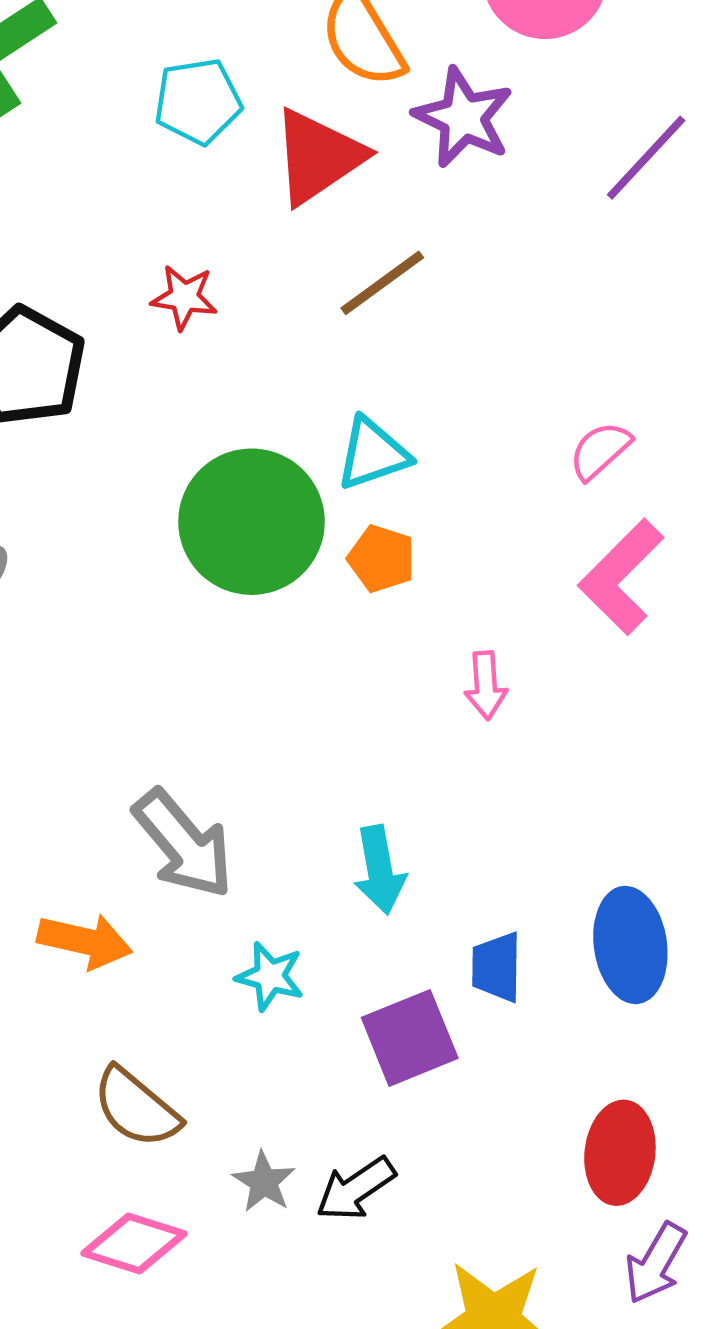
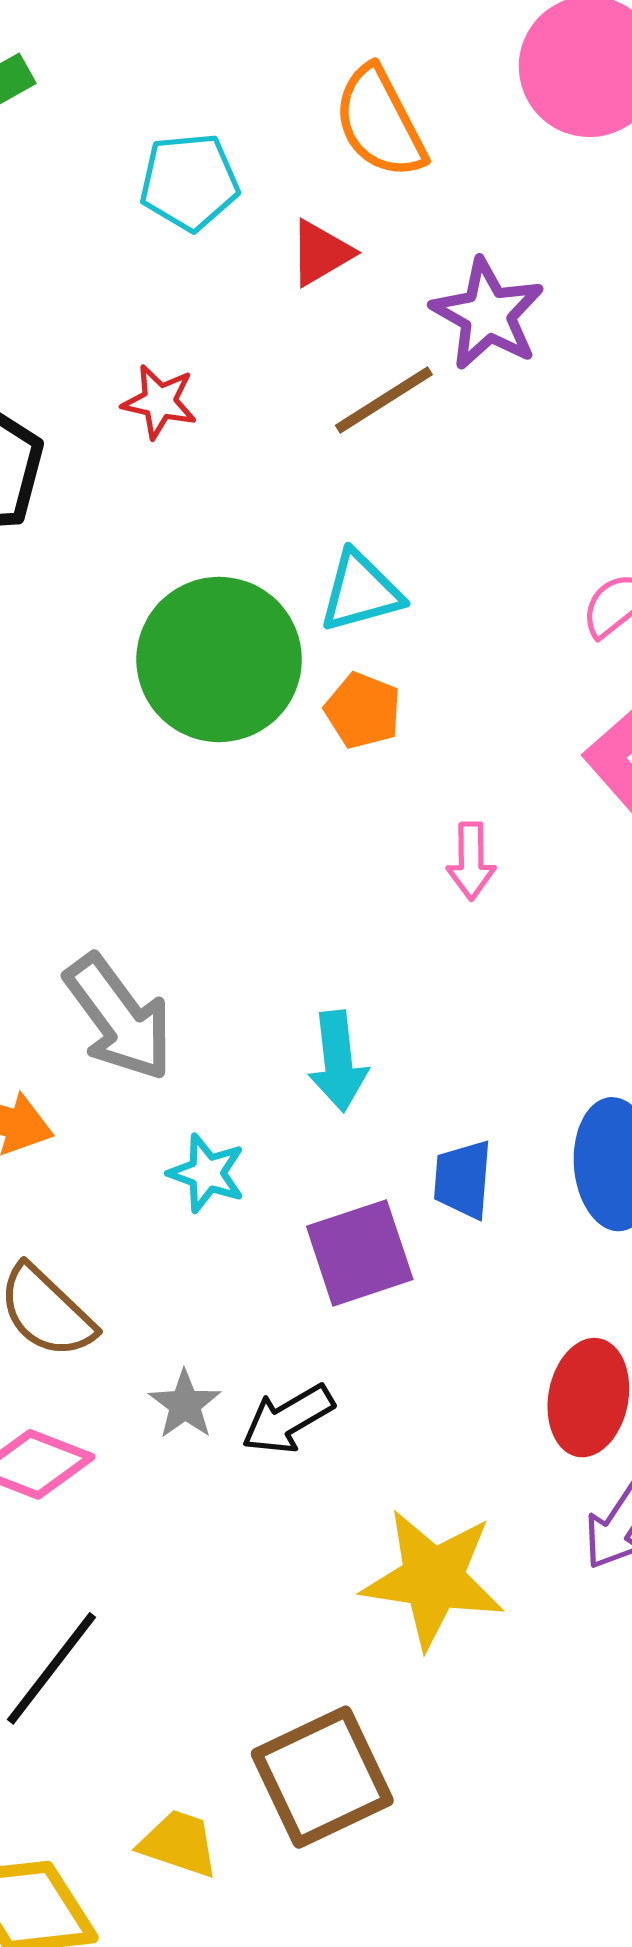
purple star: (463, 117) -> (488, 314), moved
red triangle: (318, 157) -> (321, 253), size x0.6

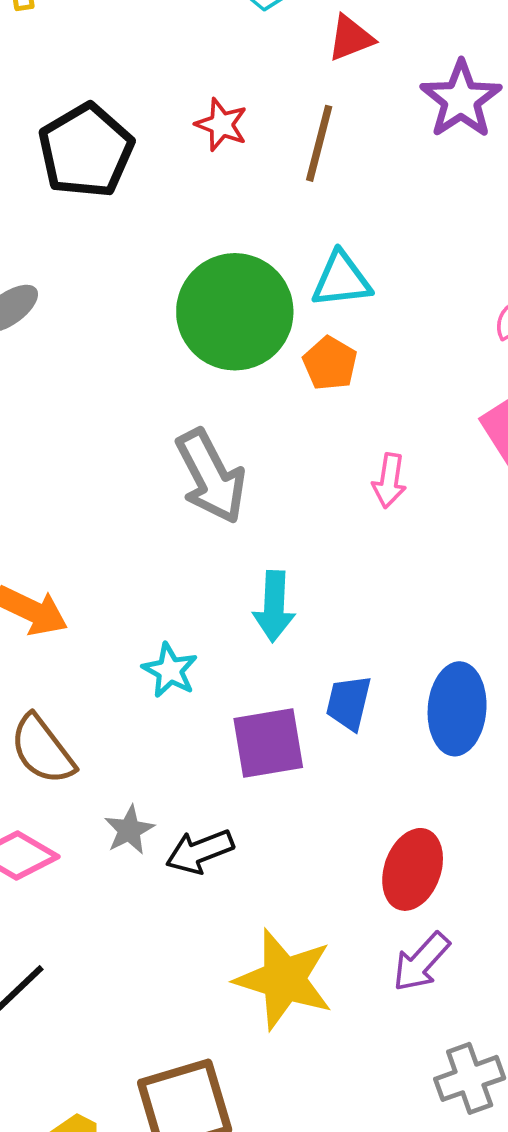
brown line: (384, 400) -> (319, 143), moved, turned -52
gray arrow: (119, 1018) -> (211, 476), moved

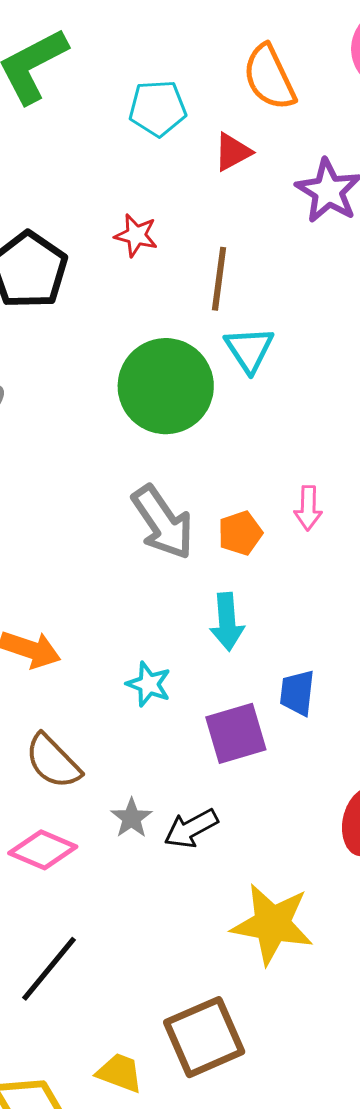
brown line: (319, 143) -> (219, 279), moved
cyan triangle: (341, 280) -> (249, 349), turned -50
orange pentagon: (330, 363) -> (240, 533), moved, turned 30

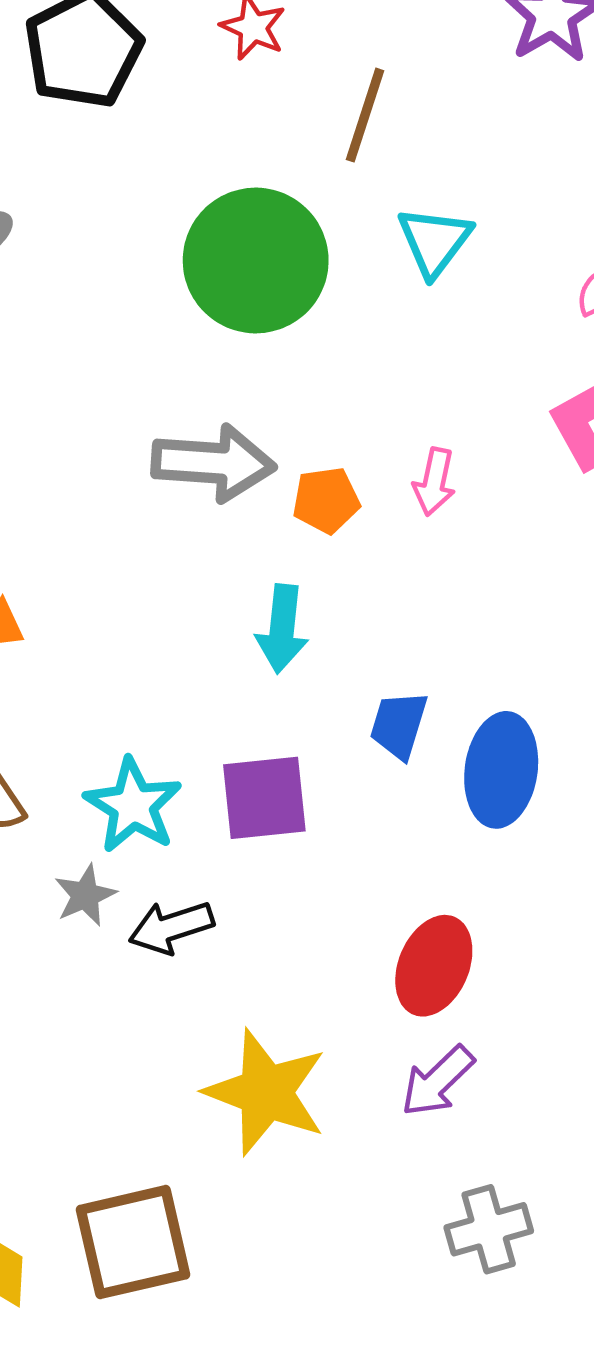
cyan triangle: (249, 349) -> (435, 241), moved
gray arrow: (163, 522) -> (213, 463), turned -62
cyan star: (149, 684) -> (133, 805), moved, size x1.4
blue trapezoid: (297, 693) -> (399, 725), moved

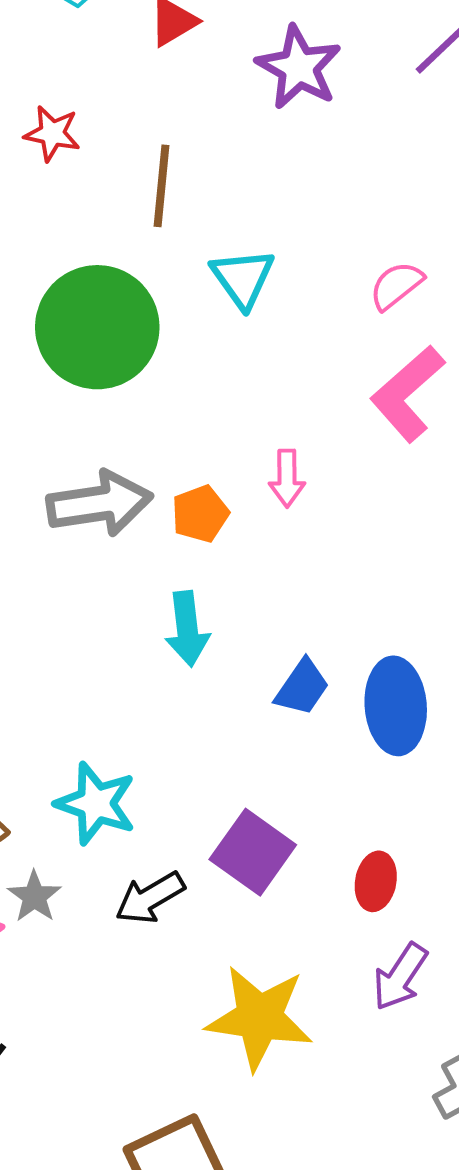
blue trapezoid: (399, 725) -> (302, 687), turned -150
purple square: (264, 798) -> (253, 852), moved, turned -36
gray star: (85, 895) -> (34, 897), moved
red ellipse: (434, 966) -> (376, 881), size x0.7

